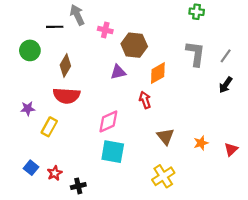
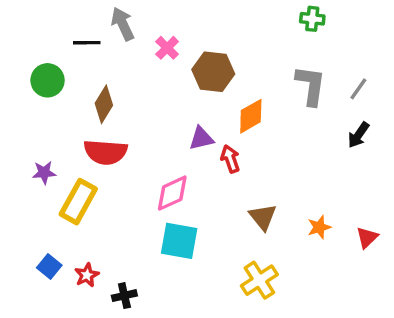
pink cross: (105, 30) -> (167, 48), turned 32
purple triangle: (118, 72) -> (201, 138), moved
yellow rectangle: (49, 127) -> (78, 202), size x1.4

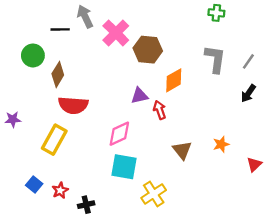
pink cross: (167, 48) -> (116, 33), size x1.6
brown diamond: (104, 104) -> (58, 74), moved
purple star: (44, 173) -> (13, 119), moved
orange star: (319, 227) -> (221, 144), moved
yellow cross: (259, 280) -> (154, 194), moved

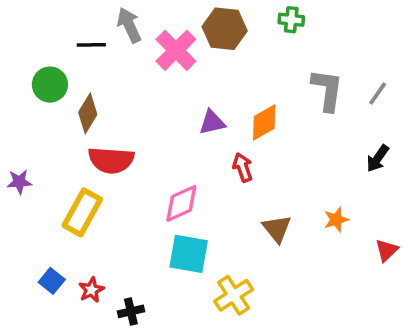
green cross: (216, 13) -> (291, 20), moved
brown hexagon: (148, 50) -> (225, 29), moved
black arrow: (248, 93) -> (378, 158), moved
purple triangle: (139, 96) -> (212, 122), moved

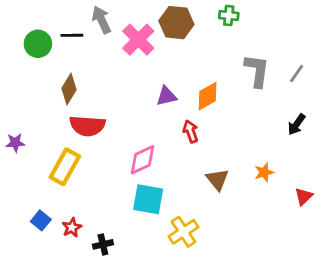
green circle: (50, 85) -> (38, 44), moved

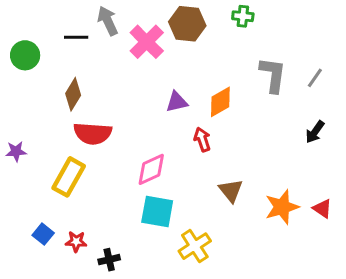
green circle: (38, 44) -> (25, 55), moved
orange star: (264, 172) -> (282, 207), moved, size x1.6
red triangle: (304, 196) -> (322, 208), turned -42
red star: (72, 228) -> (76, 242), turned 30

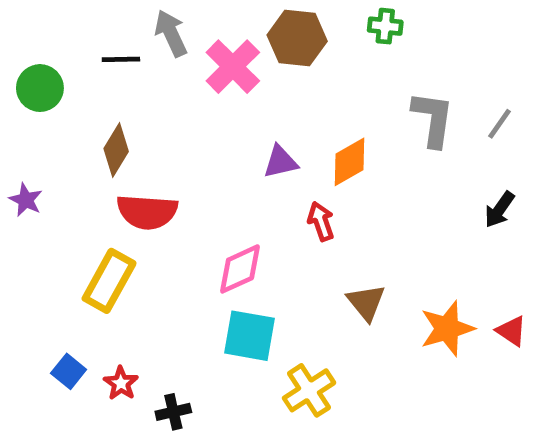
purple star: (16, 151) -> (26, 200), moved, turned 30
red star: (76, 242) -> (121, 383), turned 30

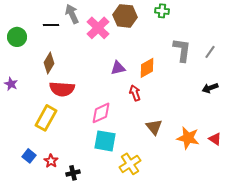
black arrow: (500, 209) -> (210, 88), turned 35
orange star: (447, 329) -> (188, 138), turned 30

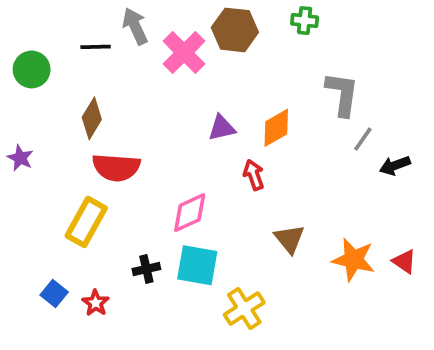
gray line: (210, 52) -> (363, 139), moved
black cross: (73, 173) -> (146, 269), moved

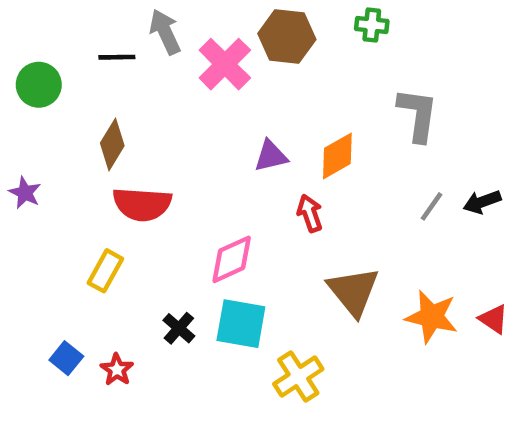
gray line: (363, 139) -> (432, 206), moved
yellow rectangle: (86, 222) -> (105, 271), size x0.7
brown triangle: (289, 239) -> (353, 291), size x1.4
black cross: (146, 269) -> (179, 328), turned -36

